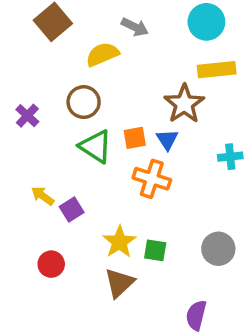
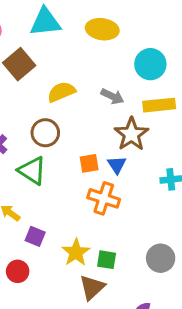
gray arrow: (135, 27) -> (112, 96), moved
green triangle: (96, 146) -> (32, 171), moved
purple square: (72, 210) -> (35, 236), moved, turned -36
brown triangle: (119, 283) -> (92, 287), moved

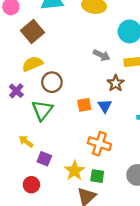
yellow semicircle: (61, 92) -> (32, 64), moved
brown star: (131, 134) -> (116, 83), size x0.7
green triangle: (32, 171) -> (42, 110), turned 35
orange cross: (104, 198) -> (99, 144), moved

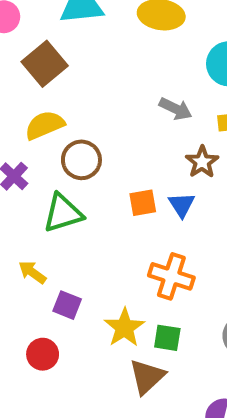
green triangle: (42, 110) -> (63, 213), turned 35

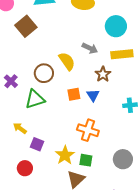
yellow semicircle: (45, 125) -> (67, 61), moved, turned 78

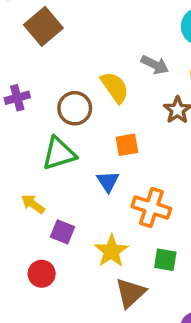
purple cross: (11, 81) -> (17, 98), moved, turned 32
blue triangle: (93, 95) -> (108, 181), moved
green square: (86, 160) -> (165, 260), moved

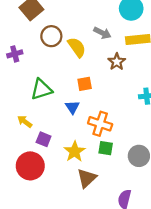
brown circle: (75, 108) -> (51, 36), moved
green square: (165, 260) -> (106, 148), moved
red circle: (42, 274) -> (30, 166), size x1.6

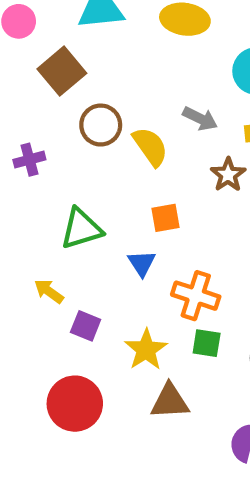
red circle: (30, 166) -> (75, 404), moved
brown triangle: (87, 178) -> (170, 401), turned 40

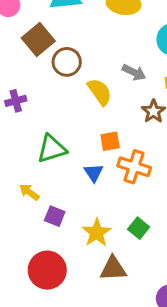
brown circle: (101, 125) -> (67, 62), moved
orange cross: (196, 296) -> (134, 167), moved
green square: (207, 343) -> (139, 228), turned 30

